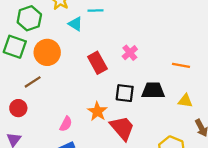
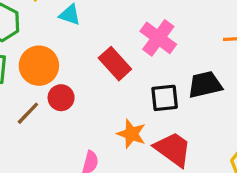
pink cross: (130, 53) -> (158, 38), size x1.5
red circle: (18, 108) -> (61, 98), moved

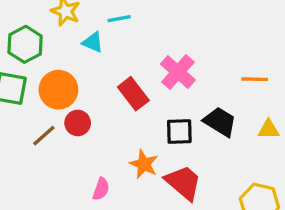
black trapezoid: (205, 85) -> (220, 122), turned 40

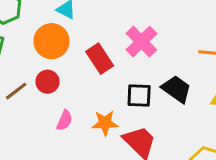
orange circle: (58, 90) -> (51, 41), moved
orange star: (144, 164) -> (105, 123), turned -30
pink semicircle: (101, 189) -> (64, 120), moved

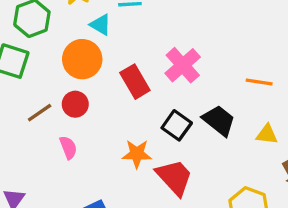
black square: (139, 96) -> (177, 125), turned 30
pink semicircle: (64, 120) -> (68, 147), moved, turned -48

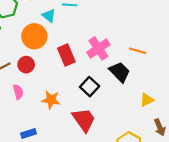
orange line: (259, 82) -> (138, 51), moved
black trapezoid: (219, 120) -> (120, 72), moved
yellow triangle: (267, 134) -> (147, 100), turned -40
orange star: (137, 154) -> (51, 100), moved

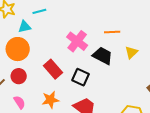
cyan triangle: (49, 16) -> (24, 27), turned -32
red rectangle: (66, 55) -> (53, 69), moved
yellow triangle: (147, 100) -> (131, 52), moved

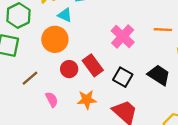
cyan triangle: (24, 27) -> (65, 15), turned 32
black trapezoid: (103, 56) -> (159, 75), moved
red circle: (19, 76) -> (69, 69), moved

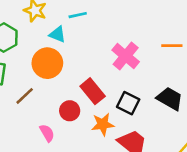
red circle: (69, 69) -> (70, 111), moved
brown line: (30, 78) -> (25, 96), moved
orange star: (87, 100) -> (103, 124), moved

